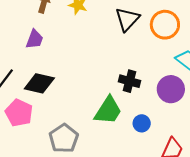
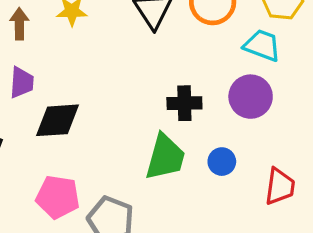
black diamond: (39, 83) -> (58, 120), moved
pink pentagon: (19, 113) -> (58, 197), moved

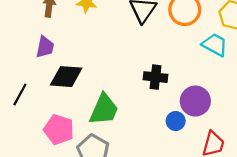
purple circle: (251, 97) -> (195, 101), moved
green trapezoid: (165, 157) -> (104, 109), moved

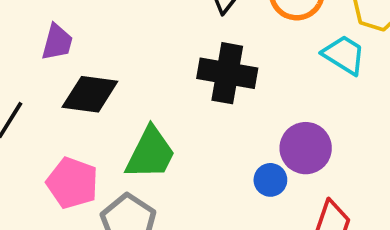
black cross: (155, 77) -> (227, 73), moved, size x1.4

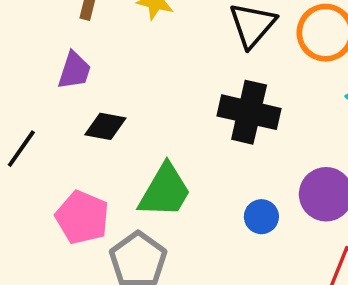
black diamond: (90, 94) -> (105, 126), size x0.7
blue circle: (270, 180) -> (261, 217), moved

